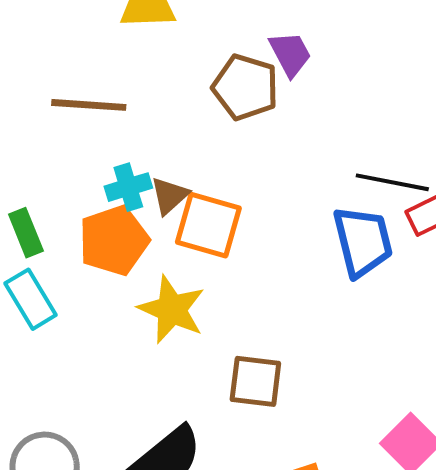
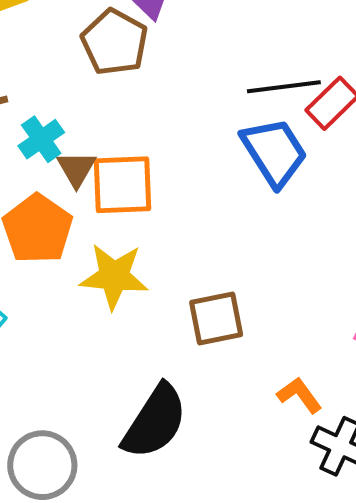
brown pentagon: (245, 87) -> (115, 42), turned 30
cyan cross: (128, 187) -> (41, 139), moved

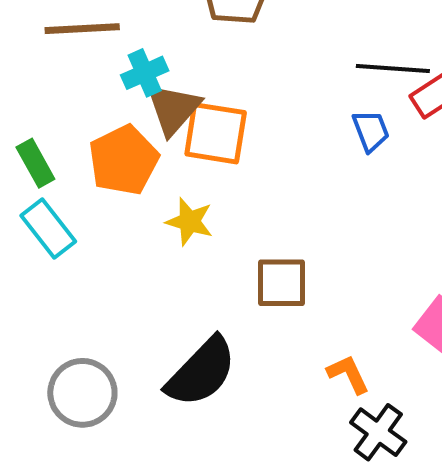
blue trapezoid: (274, 152) -> (371, 131), size x0.6
brown triangle: (76, 169) -> (173, 109), size x1.4
yellow star: (114, 276) -> (189, 221), size x0.7

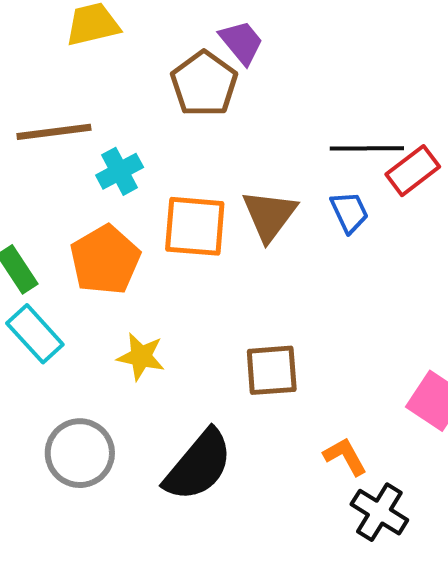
brown triangle: (173, 109) -> (269, 215), moved
yellow star: (189, 221) -> (141, 357), moved
gray circle: (82, 393) -> (80, 453), moved

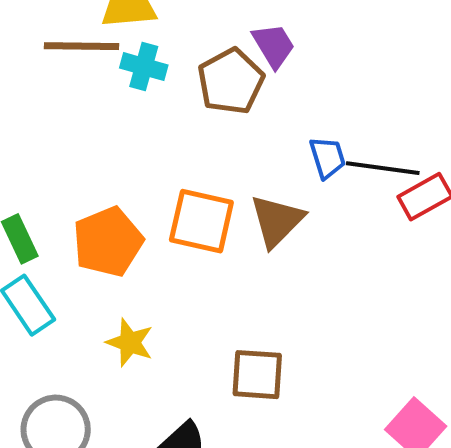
brown line: (54, 132) -> (81, 46), moved
cyan cross: (120, 171) -> (144, 67), moved, turned 36
blue trapezoid: (349, 212) -> (327, 158), moved

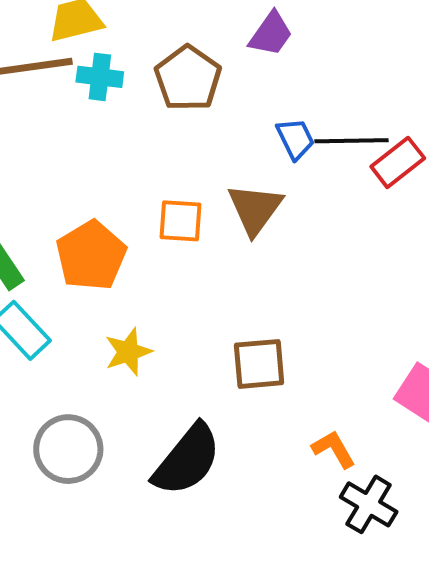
purple trapezoid: (274, 46) -> (271, 34), moved, turned 75
orange square: (201, 221) -> (180, 221), size x0.7
yellow star: (130, 343) -> (128, 352), turned -30

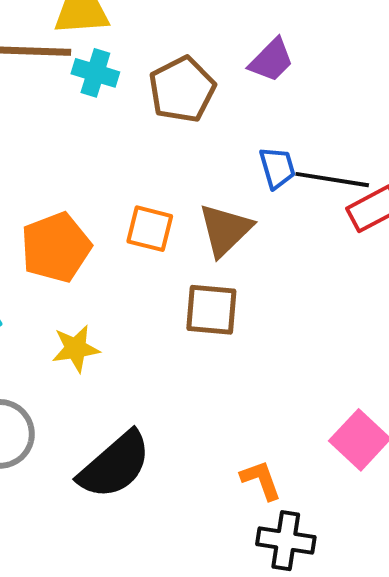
brown square: (259, 364) -> (211, 310), moved
black cross: (369, 504) -> (286, 541), turned -32

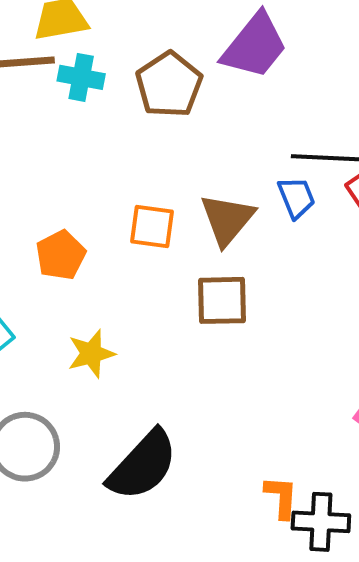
purple trapezoid: (271, 60) -> (255, 46), size x1.5
blue trapezoid: (277, 168) -> (296, 197), moved
orange pentagon: (56, 247) -> (61, 255), size x0.7
orange L-shape: (261, 480) -> (281, 497), moved, turned 30

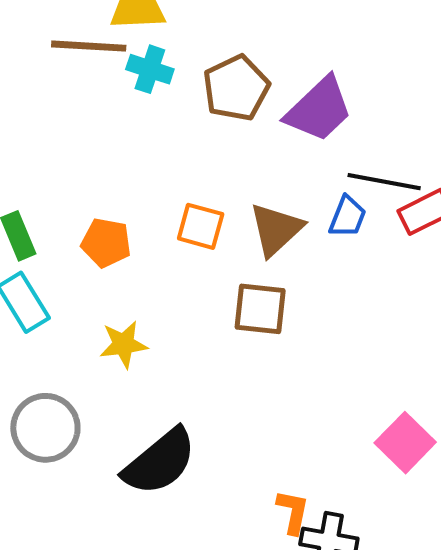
purple trapezoid: (255, 46) -> (319, 109), moved
blue trapezoid: (296, 197) -> (348, 217), turned 36
orange pentagon: (61, 255) -> (106, 243), turned 30

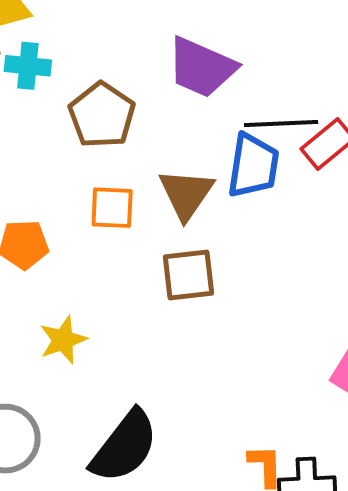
brown pentagon: (236, 88) -> (102, 115), moved
purple trapezoid: (319, 109) -> (202, 67), turned 80
blue trapezoid: (348, 217) -> (253, 166), size x1.5

